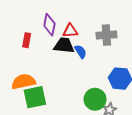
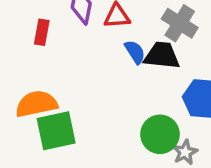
gray cross: (106, 35) -> (180, 23), turned 36
black trapezoid: (64, 45) -> (162, 56), moved

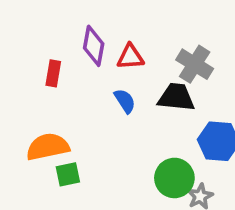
blue semicircle: (135, 52) -> (125, 101), moved
green square: (56, 131) -> (68, 174), size x0.6

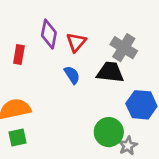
red triangle: (130, 57) -> (76, 42), turned -45
green square: (68, 174) -> (18, 138), moved

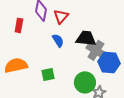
gray cross: (124, 48) -> (96, 50), moved
green square: (18, 138) -> (48, 74), moved

